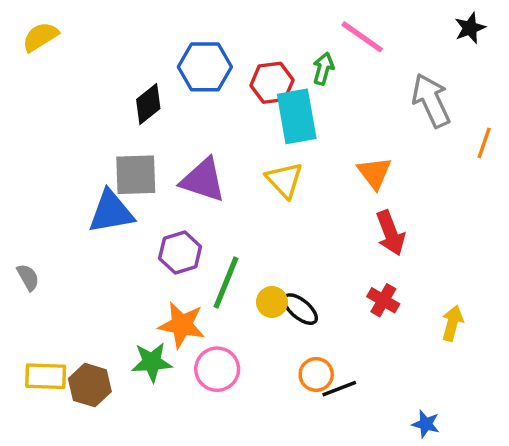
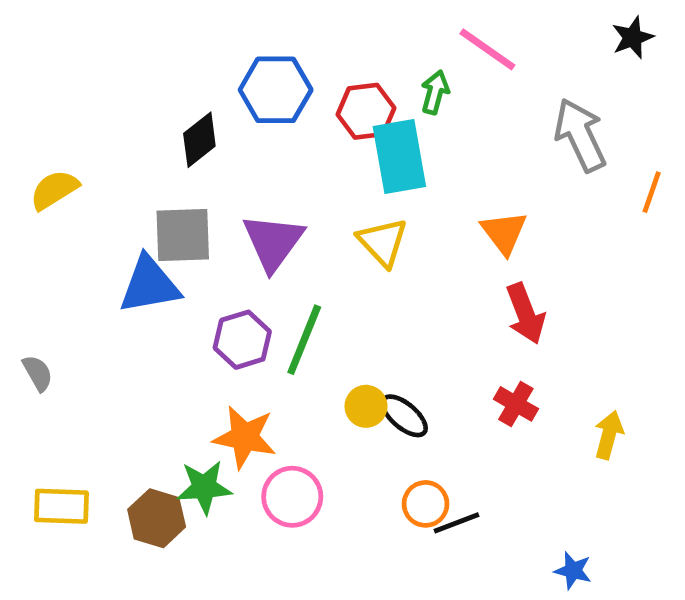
yellow semicircle: (40, 37) -> (54, 190), moved
purple triangle: (203, 180) -> (273, 242), turned 48
green line: (226, 283) -> (304, 340), moved
brown hexagon: (90, 385) -> (157, 518), moved

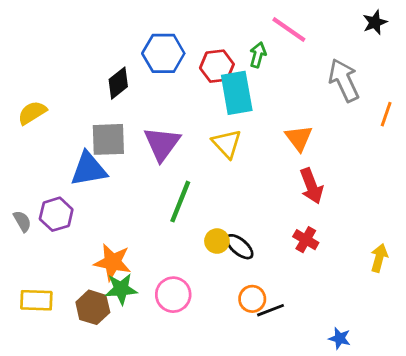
purple hexagon: (242, 340) -> (56, 214), moved
yellow arrow: (609, 435) -> (379, 258), moved
orange star: (245, 437) -> (113, 262), moved

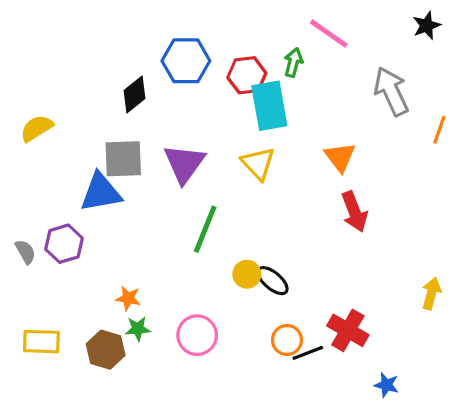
red cross: (306, 240) -> (348, 330), moved, size x1.4
orange star: (113, 262) -> (128, 298), size x0.6
green star: (121, 289) -> (138, 329), size x0.7

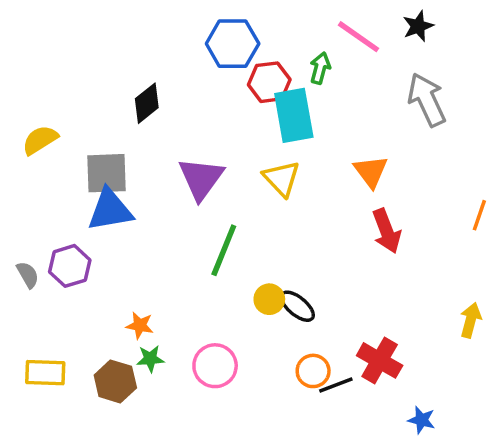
black star: (427, 25) -> (418, 26), moved
blue hexagon: (186, 61) -> (233, 44), moved
orange line: (439, 130) -> (479, 215), moved
gray square: (123, 159) -> (107, 173), moved

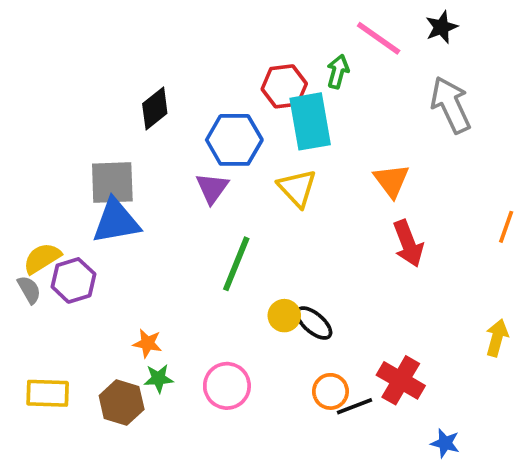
blue hexagon: (233, 44) -> (234, 140), moved
yellow semicircle: (40, 140) -> (42, 258), moved
purple triangle: (201, 178) -> (212, 188), size x0.7

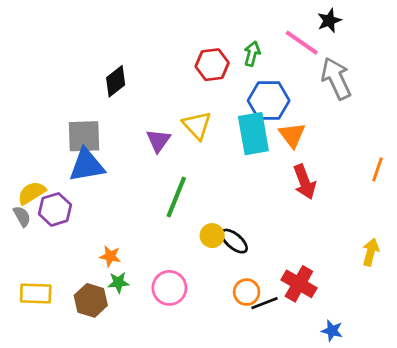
pink line: (379, 38) -> (302, 43), moved
cyan rectangle: (310, 121) -> (253, 134), moved
blue hexagon: (234, 140) -> (269, 101), moved
yellow triangle: (297, 188) -> (197, 125), moved

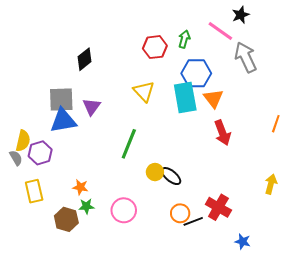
purple triangle: (158, 140) -> (91, 107), moved
yellow semicircle: (32, 193) -> (23, 141), turned 135
yellow rectangle: (36, 293) -> (34, 191), moved, turned 75

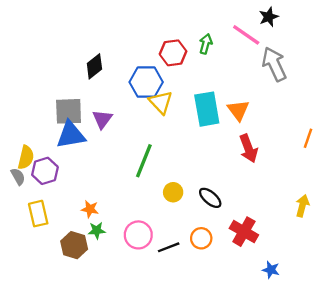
blue hexagon: (196, 73) -> (146, 82), moved
black ellipse: (171, 176) -> (210, 198), moved
black line: (193, 221) -> (169, 247), moved

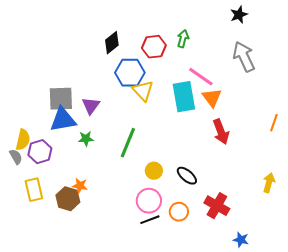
pink line: (246, 35) -> (201, 77), moved
black diamond: (94, 66) -> (112, 43), moved
green star: (97, 230) -> (86, 139), moved
pink circle: (138, 235) -> (149, 201), moved
brown hexagon: (74, 245) -> (68, 199), moved

